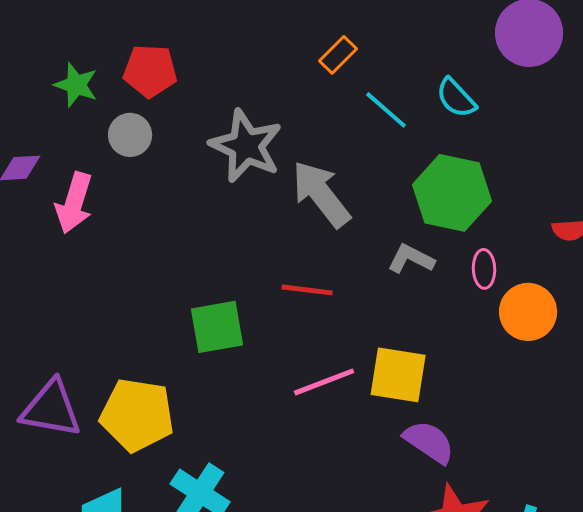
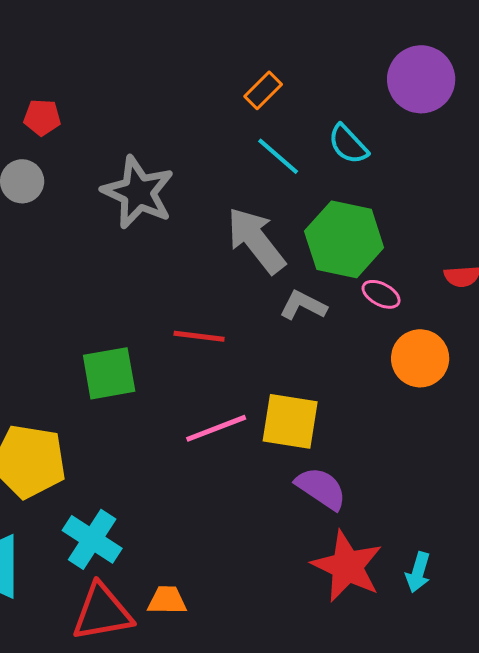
orange rectangle: (338, 55) -> (263, 90), moved
red pentagon: (150, 71) -> (42, 117), size x0.7
gray arrow: (321, 194) -> (256, 240), moved
pink ellipse: (484, 269) -> (381, 294), moved, turned -60

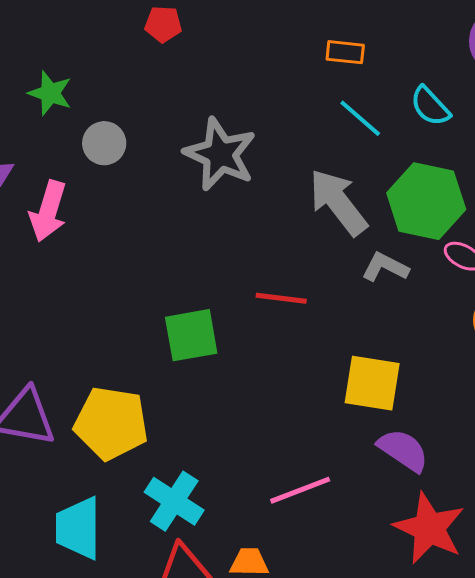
orange rectangle: (263, 90) -> (345, 52), turned 51
red pentagon: (42, 117) -> (163, 24), moved
pink line: (216, 428) -> (300, 490), moved

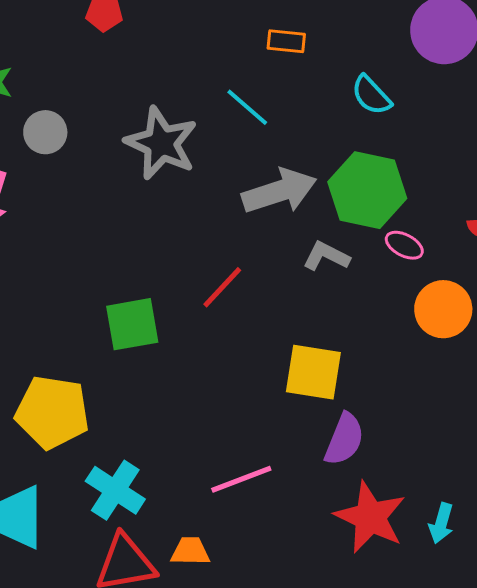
cyan line: (360, 118) -> (247, 107), moved
gray arrow: (338, 202) -> (279, 191), turned 110
red line: (281, 298) -> (222, 287), turned -54
purple semicircle: (403, 450) -> (344, 439), turned 78

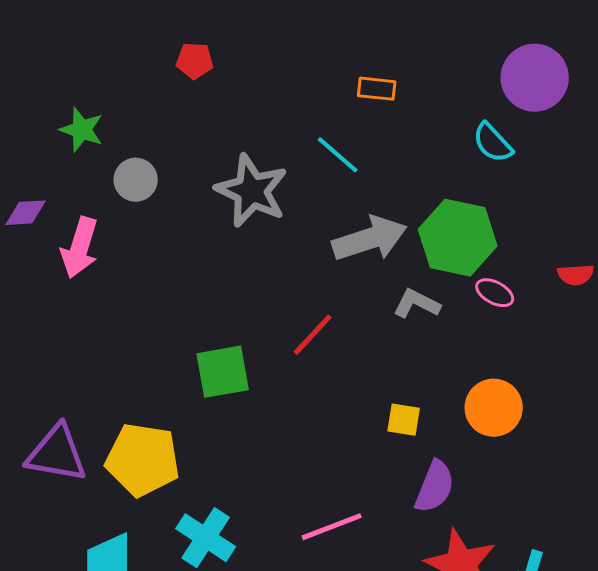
cyan semicircle: (371, 95) -> (493, 143), moved
orange circle: (443, 309) -> (494, 408), moved
yellow square: (313, 372) -> (404, 420), size x0.6

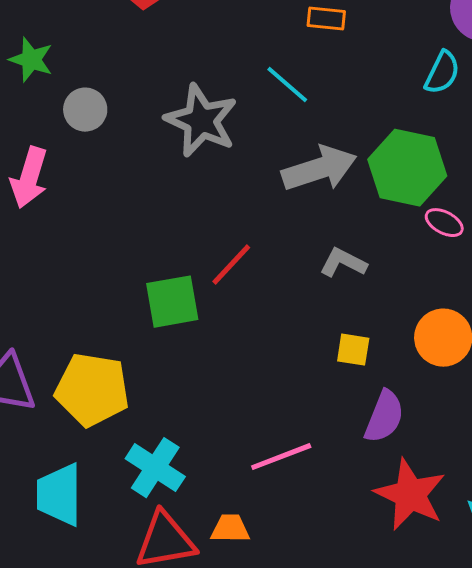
cyan semicircle: (493, 143) -> (442, 73), turned -111
gray L-shape: (417, 304) -> (343, 263), moved
red line: (313, 335) -> (231, 265), moved

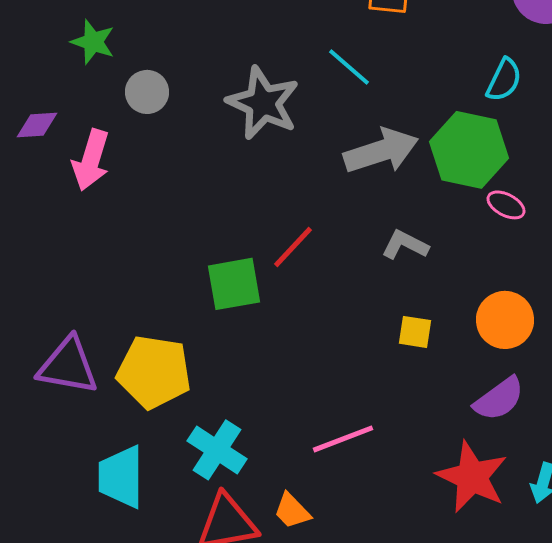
cyan semicircle: (442, 73) -> (504, 80), moved
purple semicircle: (384, 417) -> (499, 399), moved, turned 32
orange trapezoid: (230, 529) -> (292, 511), turned -135

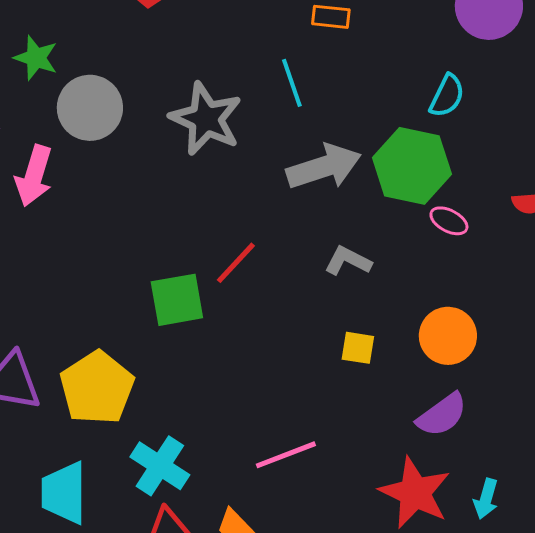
cyan line: (349, 67) -> (292, 83), turned 30
gray circle: (147, 92) -> (90, 108), size x1.5
yellow pentagon: (154, 372) -> (97, 388), turned 30

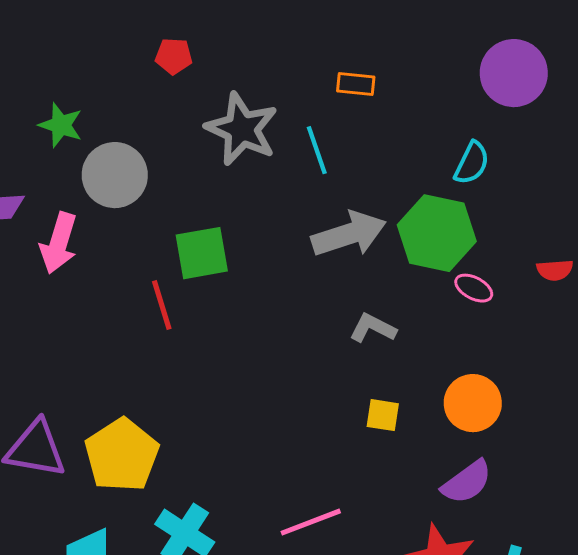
gray star: (206, 119) -> (242, 129), moved
red line: (236, 263) -> (162, 305), moved, turned -60
green square: (177, 300) -> (202, 253), moved

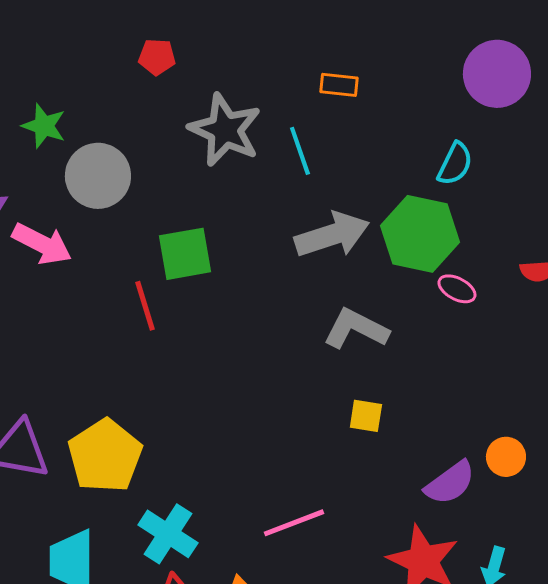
pink arrow: (59, 243) -> (42, 244), turned -80
gray L-shape: (373, 328) -> (356, 329), size x1.4
orange circle: (473, 403) -> (506, 457), moved, size x0.7

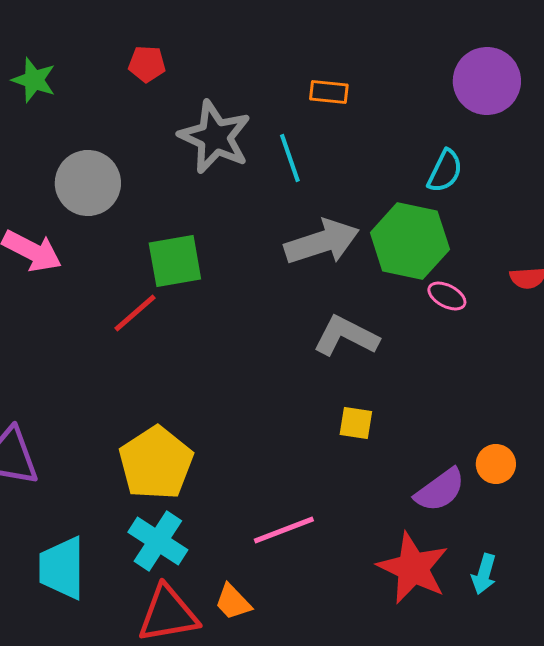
green star: (44, 126) -> (34, 80), moved
red line: (145, 306) -> (135, 313), turned 66
yellow pentagon: (105, 456) -> (156, 463), moved

